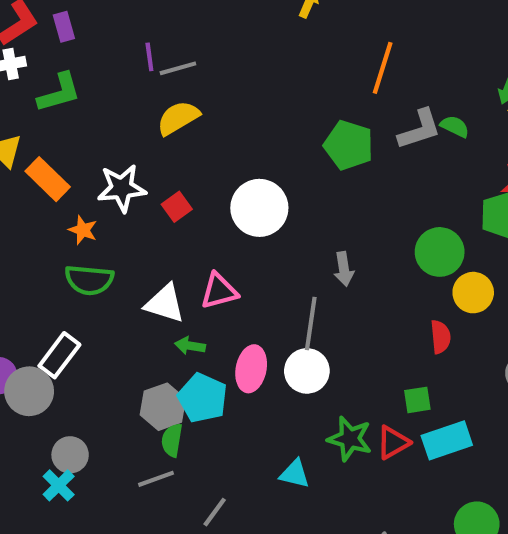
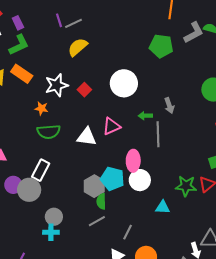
purple rectangle: (64, 27) -> (18, 23), moved
orange rectangle: (48, 179) -> (22, 74), moved
green arrow: (190, 346) -> (145, 116), moved
white circle: (307, 371) -> (140, 180), moved
cyan cross: (59, 485) -> (51, 232), turned -35

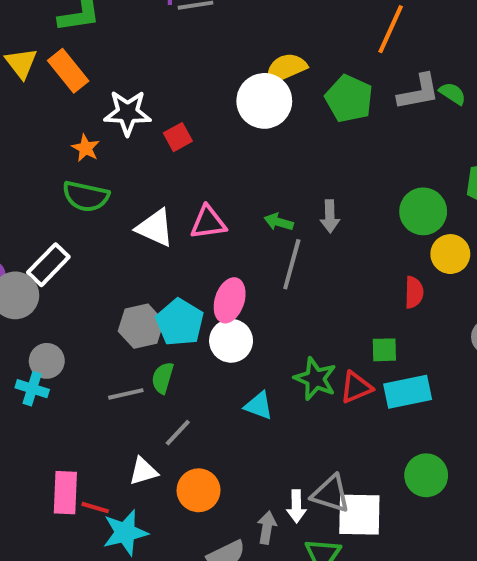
yellow semicircle: (78, 47) -> (286, 68), moved
white circle: (124, 83) -> (264, 101), moved
green semicircle: (101, 201) -> (163, 378), moved

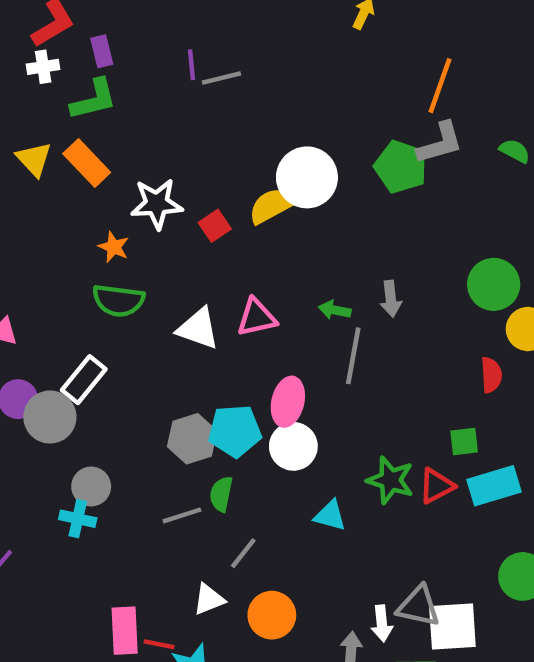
yellow semicircle: (286, 68) -> (272, 206), moved
gray L-shape: (419, 92) -> (440, 143), moved
cyan pentagon: (180, 322) -> (235, 431), turned -30

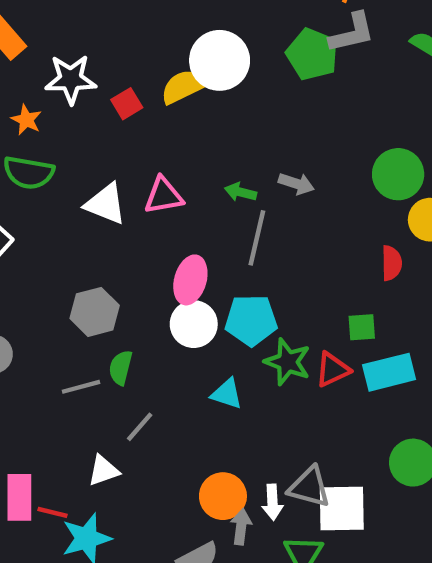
gray arrow: (391, 299) -> (296, 184), turned -68
cyan pentagon: (235, 431) -> (251, 320), moved
orange circle: (272, 615) -> (223, 496), moved

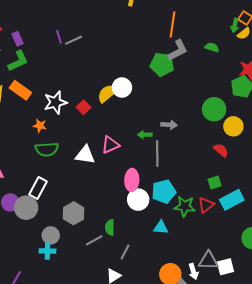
white circle: (220, 60) -> (122, 87), moved, size x0.7
red semicircle: (392, 263) -> (221, 150), turned -35
gray hexagon: (95, 312) -> (74, 213), moved
white square: (342, 509) -> (225, 267), size x0.7

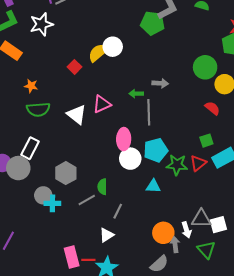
white star: (55, 102) -> (41, 24), moved
white triangle: (85, 155) -> (77, 115), turned 30
cyan cross: (47, 251) -> (52, 203), moved

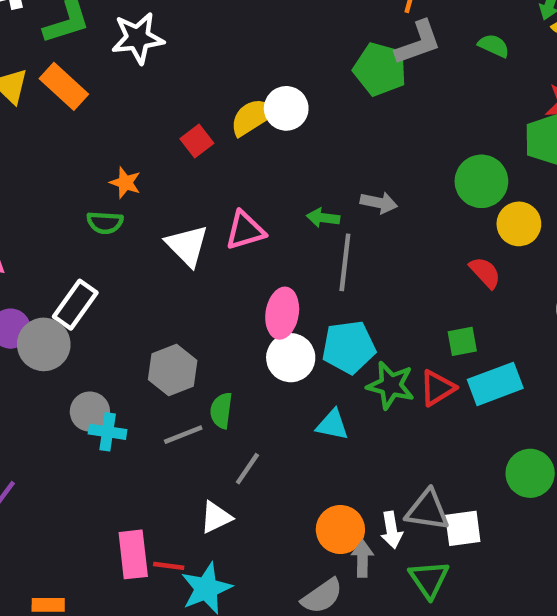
orange star: (31, 86) -> (125, 183), moved
green semicircle: (38, 109) -> (105, 223), size x0.7
gray hexagon: (66, 173) -> (173, 370), moved

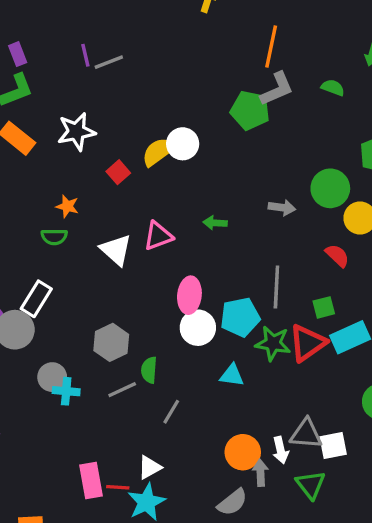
white star: (138, 38) -> (76, 132), moved
gray arrow: (379, 203) -> (282, 208), moved
gray line: (345, 262) -> (276, 287), moved
red triangle: (437, 388) -> (308, 343), size x1.4
white triangle: (216, 517) -> (150, 467), moved

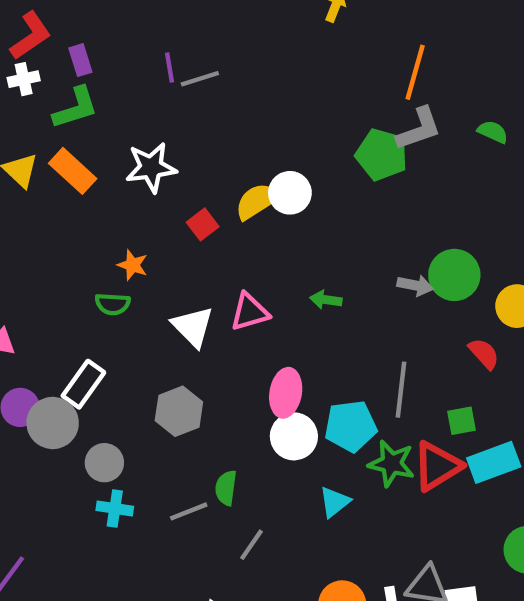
green circle: (330, 188) -> (454, 275), moved
gray hexagon: (111, 342) -> (179, 411), moved
cyan triangle: (232, 375) -> (335, 502), turned -50
gray circle: (52, 377) -> (104, 463), moved

